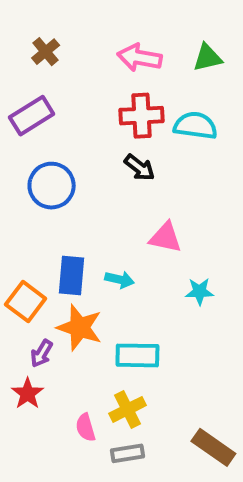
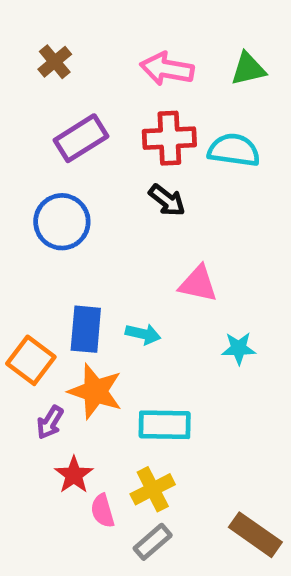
purple rectangle: (32, 116) -> (81, 138), moved
red star: (28, 393) -> (74, 475), moved
gray rectangle: (127, 453) -> (153, 542), turned -32

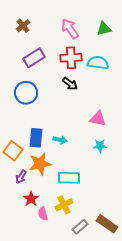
pink arrow: (167, 69) -> (70, 29), turned 45
pink triangle: (198, 284) -> (98, 119), moved
orange star: (95, 391) -> (40, 164), turned -30
gray rectangle: (153, 542) -> (80, 227), moved

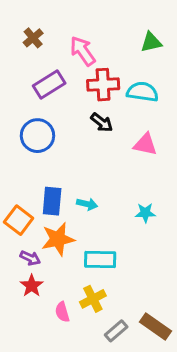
pink arrow: (70, 29) -> (83, 51), moved
pink triangle: (98, 119) -> (145, 144), moved
purple arrow: (21, 177) -> (30, 258), turned -96
red star: (31, 199) -> (32, 286), moved

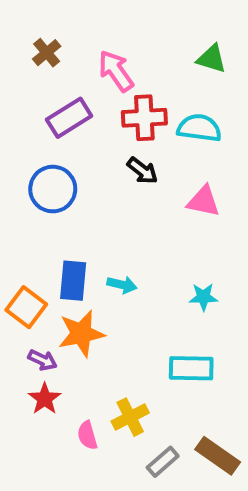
green triangle: (151, 42) -> (212, 59), turned 30
cyan rectangle: (100, 259) -> (191, 368), moved

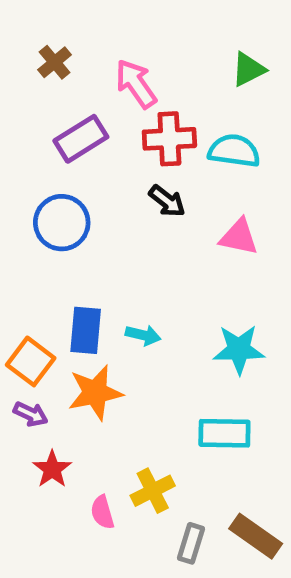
green triangle: (212, 59) -> (248, 69), turned -44
cyan star: (203, 297) -> (239, 349), size x1.5
purple arrow: (43, 360) -> (31, 414), moved
gray rectangle: (163, 462) -> (191, 543), turned -32

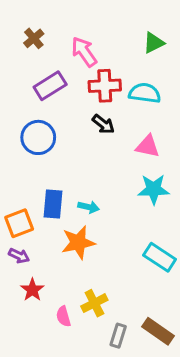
cyan star: (239, 349) -> (154, 189), moved
orange square: (31, 361) -> (19, 223), turned 32
orange star: (95, 393) -> (78, 242), moved
cyan rectangle: (224, 433) -> (160, 257), moved, turned 32

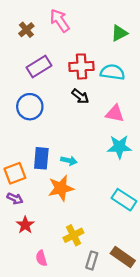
pink arrow: (84, 52) -> (60, 21), moved
pink semicircle: (63, 316) -> (41, 258), moved

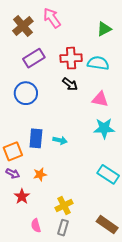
brown cross: (26, 30) -> (23, 26), size x1.5
orange star: (61, 188) -> (40, 174), moved, size x0.6
gray rectangle: (92, 260) -> (63, 228), moved

